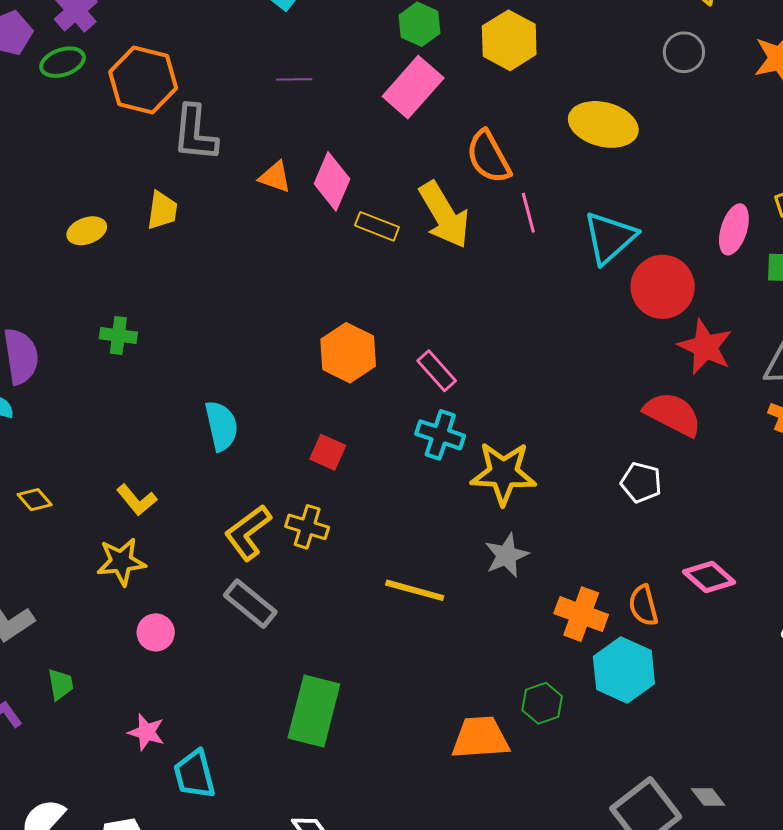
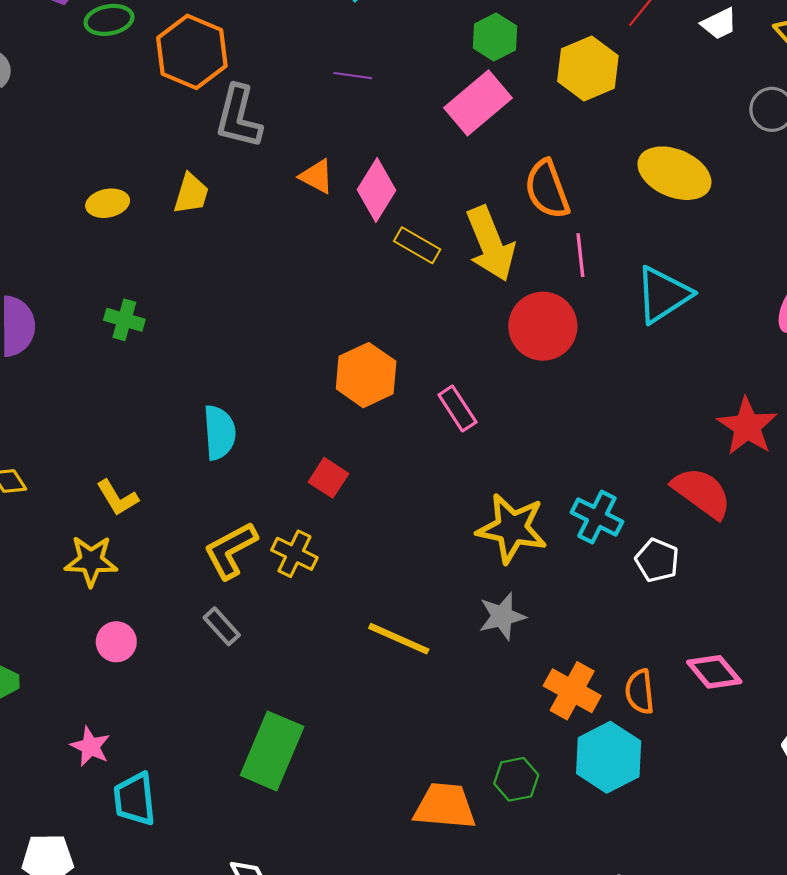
red circle: (663, 287) -> (543, 326), moved
cyan cross: (440, 435) -> (597, 517), moved
gray rectangle: (250, 604) -> (222, 626), size x0.7

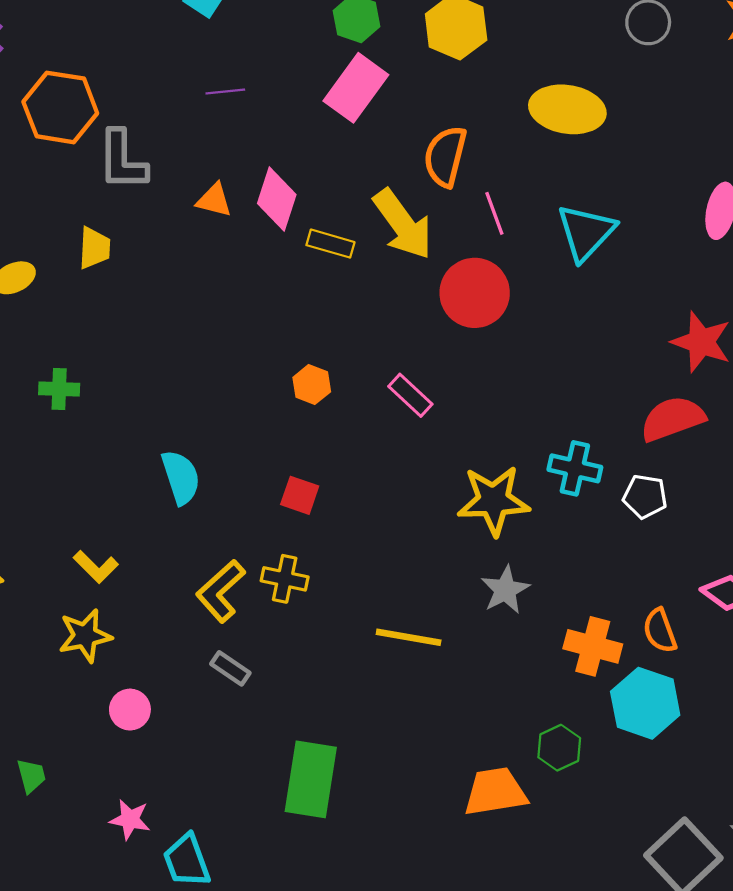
orange semicircle: (547, 189) -> (445, 156), turned 48
orange hexagon: (366, 375) -> (312, 385), size x0.6
red semicircle: (702, 493) -> (673, 419), turned -42

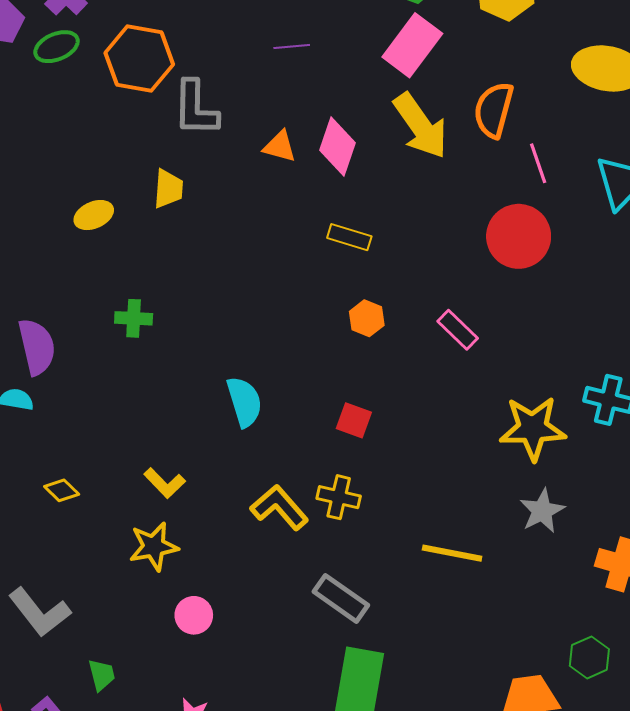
yellow arrow: (403, 224) -> (421, 126), moved
yellow rectangle: (330, 244) -> (349, 237), moved
yellow L-shape: (221, 591) -> (279, 507), turned 90
gray rectangle: (230, 668) -> (341, 598), moved, size x1.5

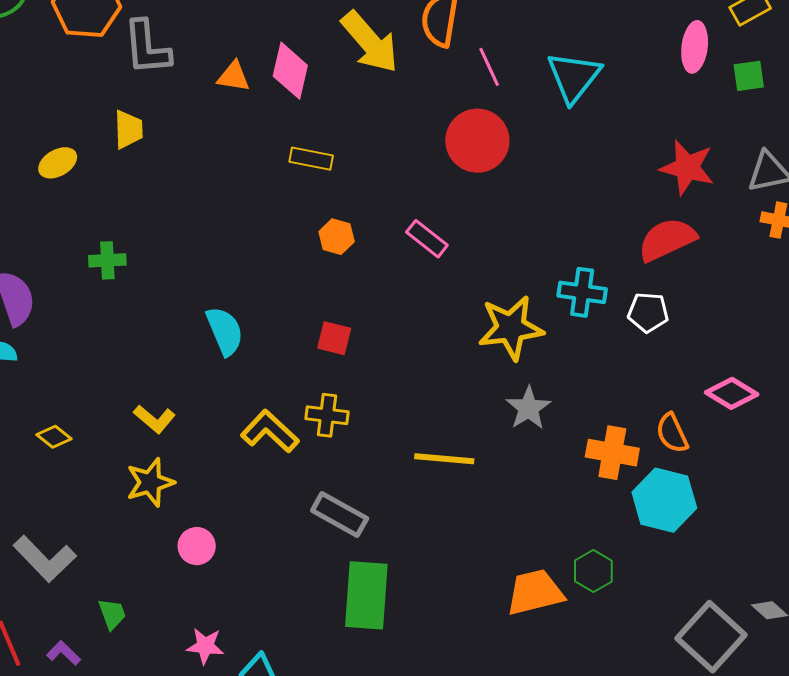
green hexagon: (589, 657) -> (593, 571), moved

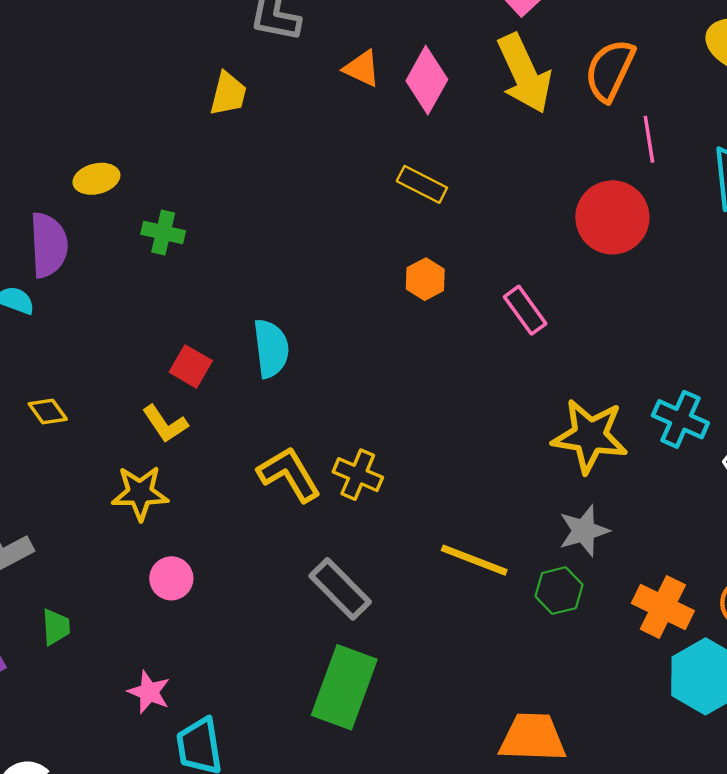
yellow ellipse: (58, 163) -> (96, 179), moved
red square: (334, 338) -> (191, 366), moved
green hexagon: (593, 571) -> (559, 591), moved

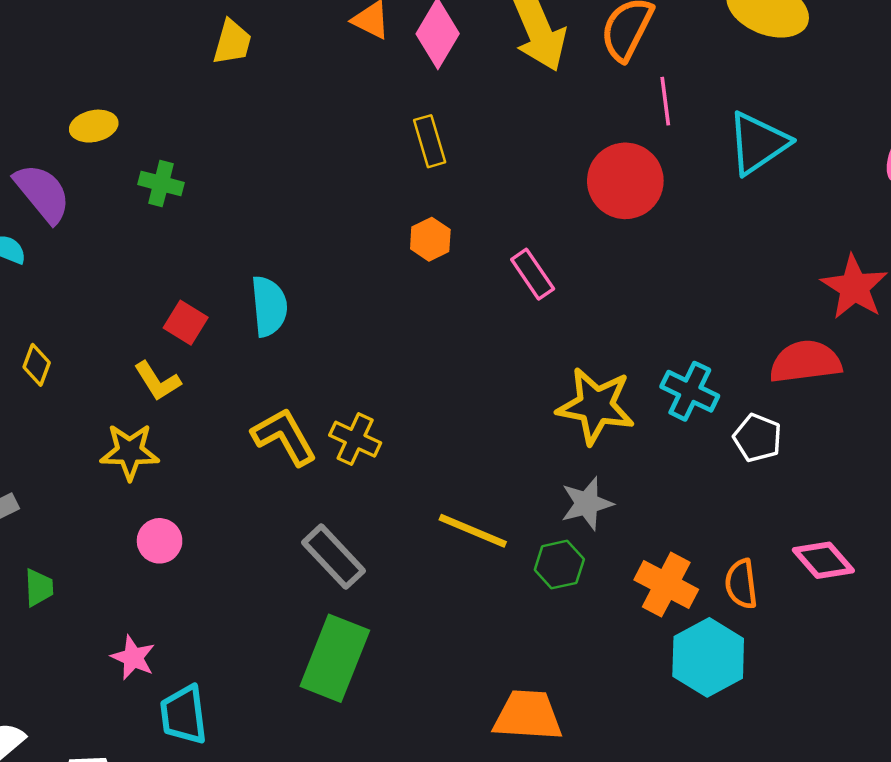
yellow rectangle: (422, 184) -> (430, 141), turned 45
purple semicircle: (49, 245) -> (42, 193), turned -38
yellow diamond: (48, 412) -> (37, 365), turned 54

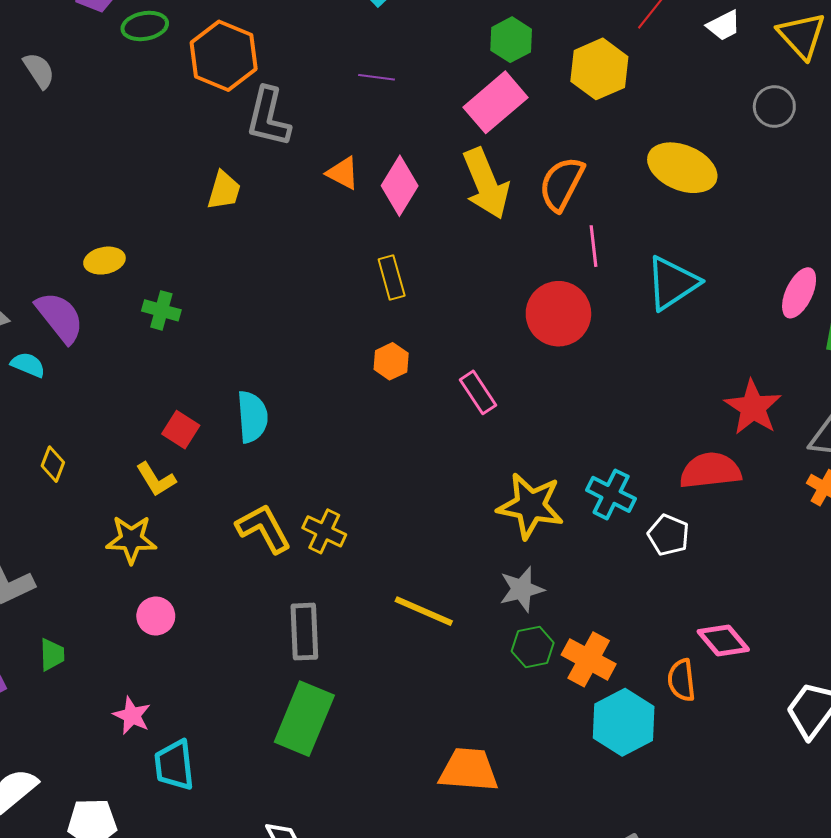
gray rectangle: (333, 557) -> (304, 632), turned 40
green hexagon: (559, 565) -> (533, 647), moved
orange semicircle: (741, 584) -> (681, 680), moved

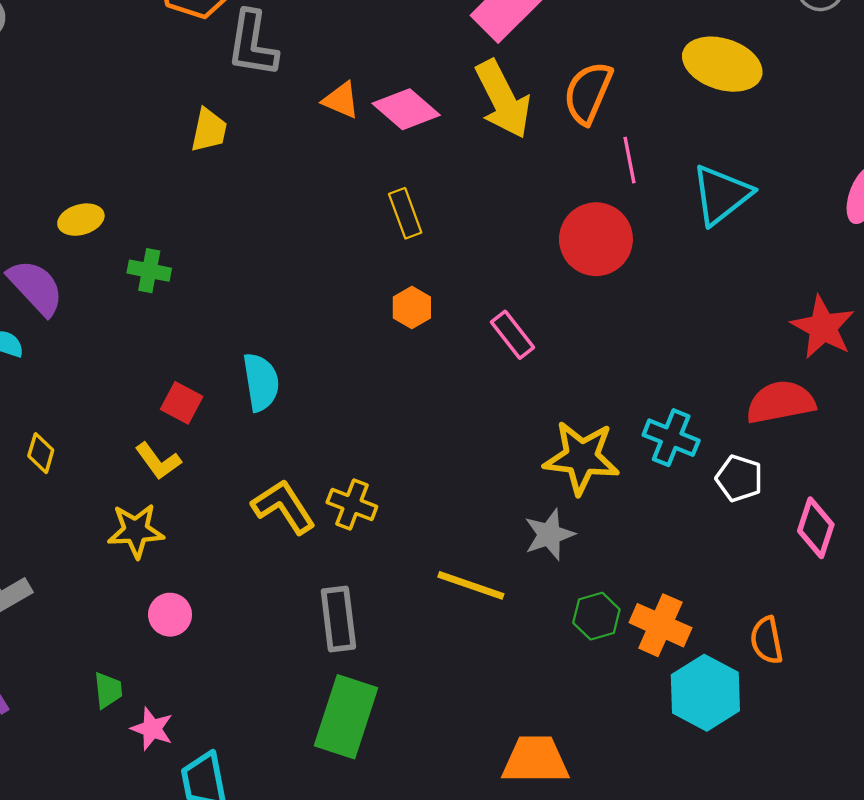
pink diamond: (400, 186) -> (406, 109), turned -76
gray star: (522, 589) -> (549, 535), moved
pink diamond: (723, 641) -> (816, 528), moved, turned 63
green trapezoid: (52, 655) -> (108, 690), moved

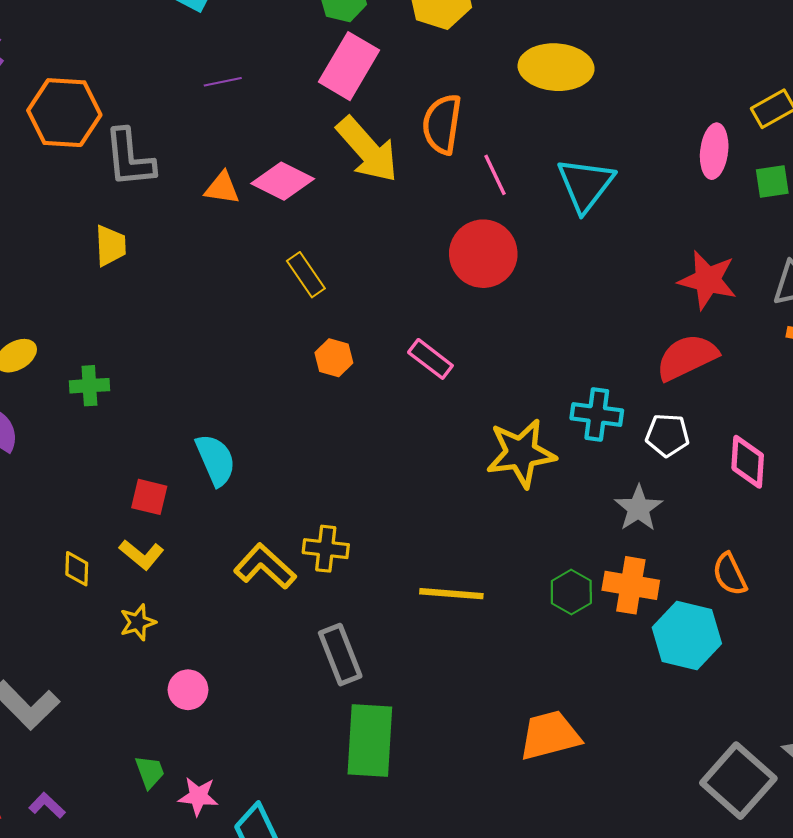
yellow diamond: (41, 453) -> (77, 569), moved
yellow star: (136, 531) -> (138, 622), size x0.7
gray star: (549, 535) -> (639, 508), moved

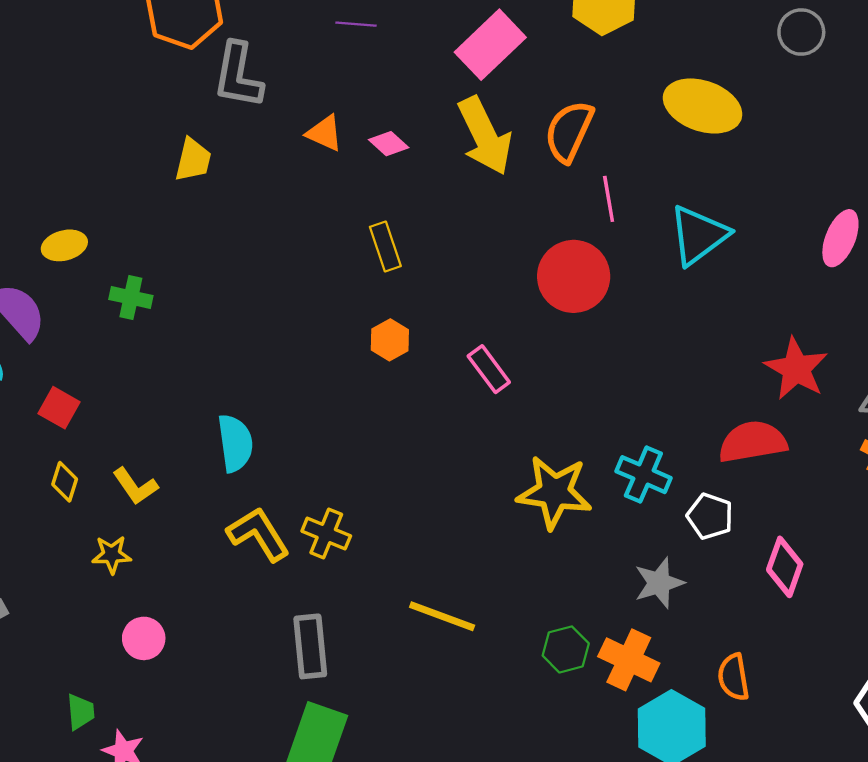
pink diamond: (283, 181) -> (389, 144), size x0.6
cyan semicircle: (216, 460) -> (235, 443), moved
red square: (149, 497) -> (59, 408), moved

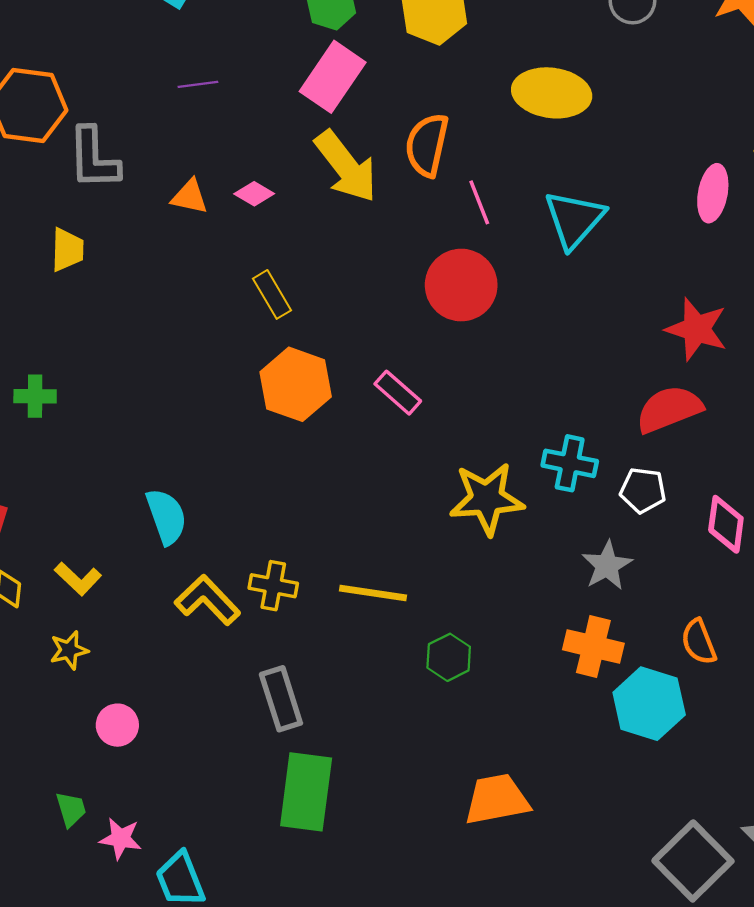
orange hexagon: (390, 340) -> (296, 384), size x1.8
yellow line: (442, 616) -> (373, 593), moved
green hexagon: (566, 649) -> (449, 657), moved

